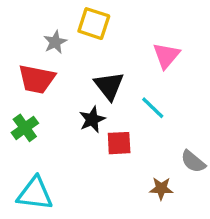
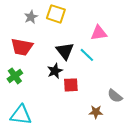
gray star: (55, 42) -> (31, 17), moved
pink triangle: (166, 56) -> (99, 33), turned 42
cyan line: (153, 108) -> (87, 55), moved

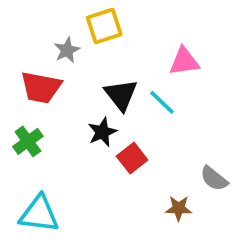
yellow square: (56, 14) -> (104, 26), turned -36
gray star: (31, 17) -> (67, 50), moved
red square: (71, 85) -> (132, 158), turned -35

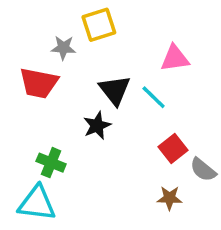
gray star: (67, 50) -> (63, 48), turned 30
green cross: (28, 141) -> (51, 163), moved, turned -32
red square: (132, 158) -> (173, 148), moved

